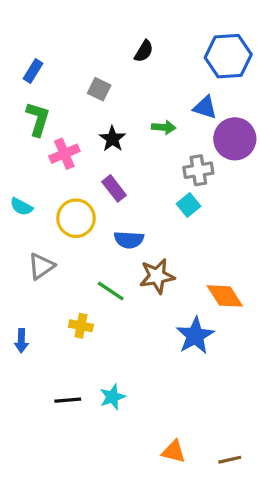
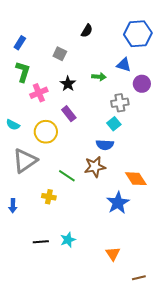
purple circle: (235, 139) -> (142, 84), size x0.7
blue semicircle: (129, 240) -> (105, 145), moved
gray triangle: (41, 266) -> (25, 161), size x1.5
orange triangle: (174, 451) -> (113, 254), moved, turned 42

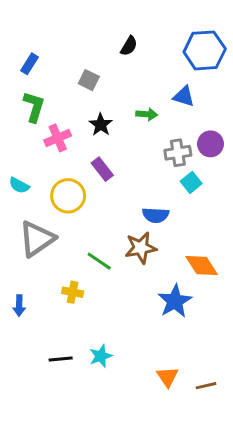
purple circle: (142, 84) -> (210, 144), moved
cyan square: (114, 124) -> (191, 182), moved
brown line: (139, 278) -> (206, 386), moved

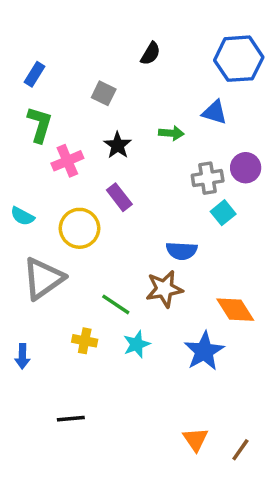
cyan star: (101, 356) -> (137, 344), moved
brown line: (206, 386) -> (240, 450), turned -42

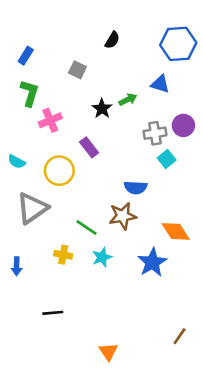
green arrow: (171, 133) -> (128, 100), turned -30
black star: (118, 145) -> (102, 109), moved
orange triangle: (195, 439) -> (108, 352), moved

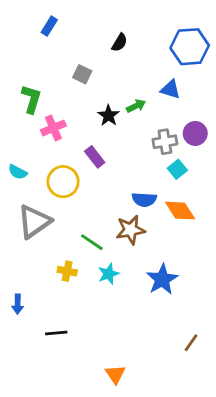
blue rectangle: (26, 56) -> (49, 26), moved
orange diamond: (176, 231) -> (180, 211), moved
blue arrow: (17, 266) -> (18, 304), moved
brown line: (180, 336) -> (191, 343), moved

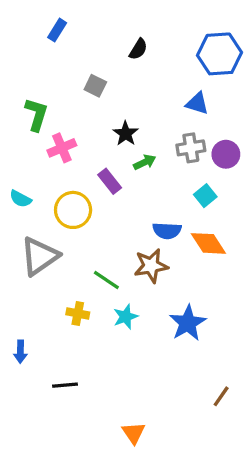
green arrow: (136, 106) -> (145, 162), moved
gray cross: (165, 142) -> (191, 148), moved

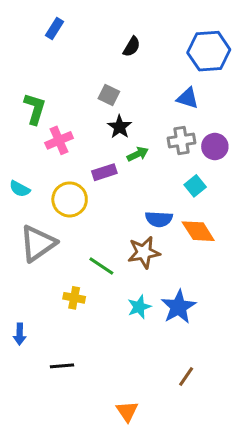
gray square: (95, 86) -> (109, 95), moved
purple rectangle: (110, 181) -> (104, 172), turned -70
cyan star: (126, 317) -> (139, 307), moved
brown line: (221, 396) -> (186, 376), moved

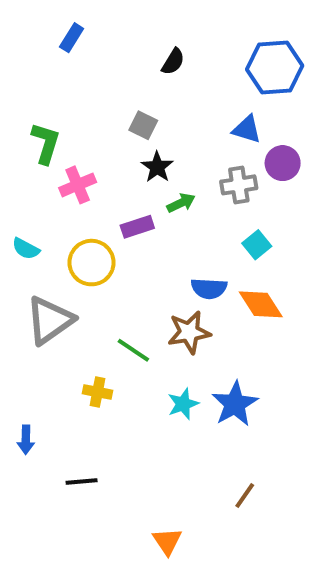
purple circle: (215, 146) -> (283, 163), moved

